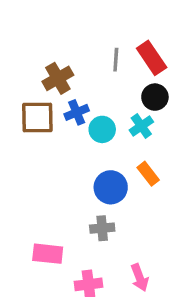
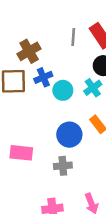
pink rectangle: (48, 254) -> (21, 153), moved

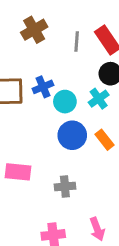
brown cross: (29, 51) -> (34, 30), moved
blue circle: (69, 135) -> (72, 135), moved

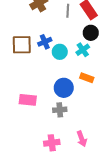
blue circle: (72, 135) -> (64, 88), moved
orange rectangle: (104, 140) -> (87, 78), turned -32

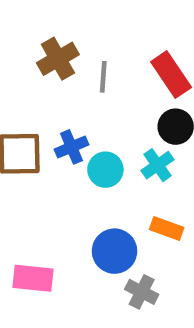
gray line: (68, 11) -> (103, 77), moved
gray cross: (60, 110) -> (142, 292), moved, turned 32

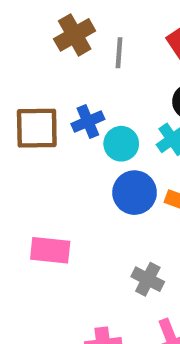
blue circle: (114, 251) -> (135, 193), moved
gray cross: (142, 292) -> (148, 279), moved

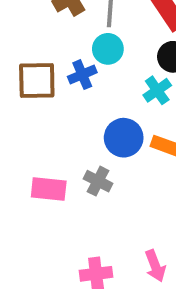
cyan circle: (121, 144) -> (108, 49), moved
gray cross: (148, 279) -> (98, 181), moved

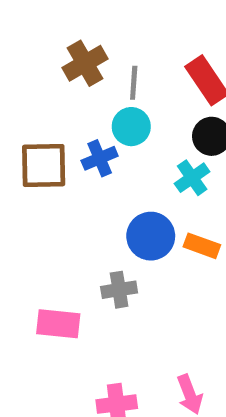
gray cross: (98, 181) -> (119, 290), turned -36
pink rectangle: (49, 189) -> (58, 324), moved

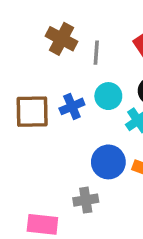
brown cross: (85, 63) -> (62, 39), turned -32
cyan circle: (131, 127) -> (108, 96), moved

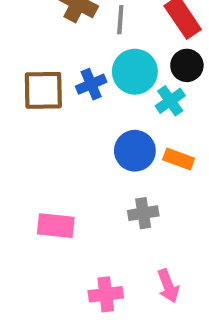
cyan circle: (108, 96) -> (135, 72), size x1.4
gray cross: (86, 200) -> (143, 213), moved

